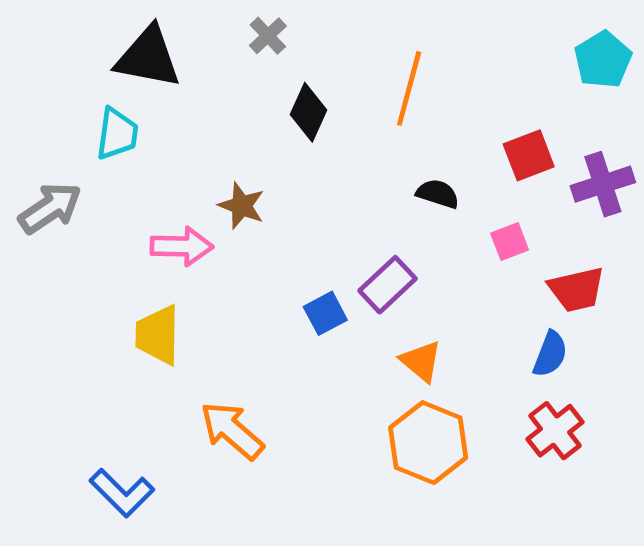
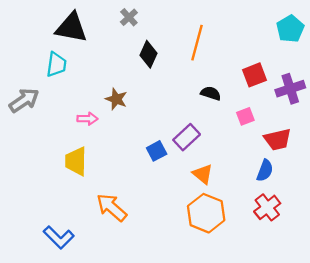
pink arrow: (182, 246) -> (87, 119), size x0.7

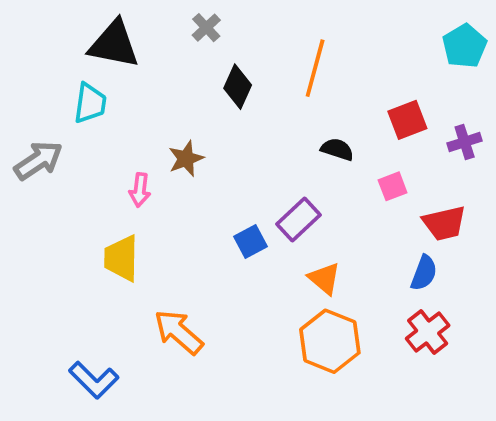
purple cross: (290, 89) -> (465, 142), size x0.7
brown star: (116, 99) -> (186, 159), turned 30
pink arrow: (87, 119) -> (140, 190), turned 96

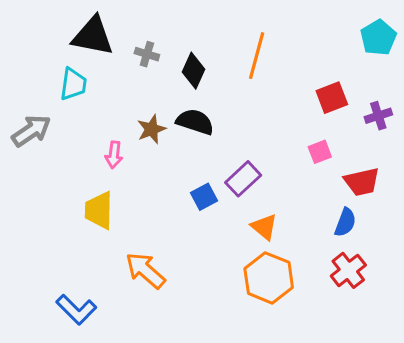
gray cross: (206, 28) -> (147, 54), moved, turned -30
black semicircle: (337, 149) -> (195, 122), moved, size x1.4

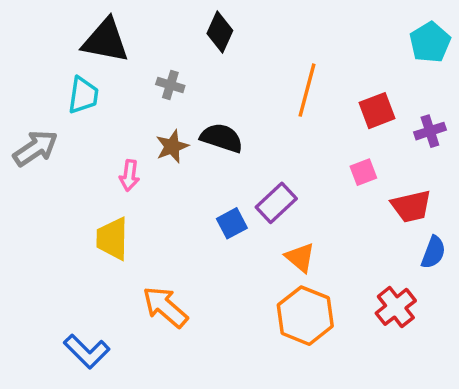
gray cross: (147, 54) -> (170, 85), moved
orange line: (257, 56) -> (307, 90), moved
black diamond: (194, 71) -> (220, 32), moved
blue semicircle: (345, 222) -> (433, 252), moved

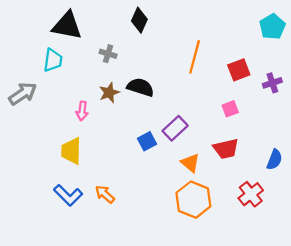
red trapezoid: (411, 206) -> (226, 149), moved
orange arrow: (165, 307) -> (105, 194), size x0.7
blue L-shape: (87, 351) -> (68, 195), moved

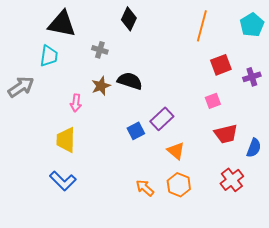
orange line: (195, 57) -> (202, 26), moved
red trapezoid: (226, 149) -> (226, 134), moved
orange arrow: (105, 194) -> (145, 188), moved
orange hexagon: (193, 200) -> (179, 185), size x0.7

